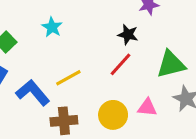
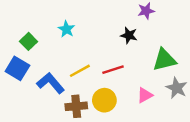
red line: (120, 64) -> (113, 70), moved, turned 30
pink triangle: (147, 107) -> (145, 95), turned -35
yellow circle: (113, 115) -> (104, 100), moved

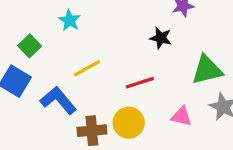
cyan star: (66, 29) -> (70, 20), moved
yellow line: (80, 71) -> (87, 68), moved
pink triangle: (145, 95) -> (181, 116), turned 42

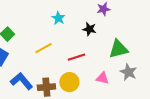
cyan star: (70, 20) -> (58, 18), moved
blue L-shape: (58, 100) -> (21, 81), moved

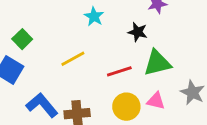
green triangle: (118, 49) -> (157, 63), moved
yellow circle: (69, 82) -> (126, 107), moved

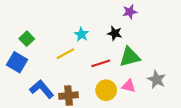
cyan star: (94, 17) -> (81, 34), moved

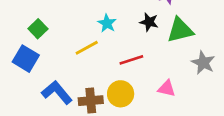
green triangle: (130, 57) -> (180, 30), moved
gray star: (157, 79) -> (203, 63), moved
yellow circle: (106, 90) -> (121, 94), moved

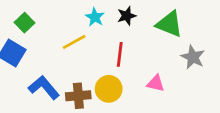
black star: (149, 22) -> (127, 16), moved, turned -30
green triangle: (180, 30) -> (169, 24), turned 36
red line: (131, 60) -> (120, 54), turned -65

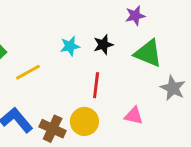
cyan star: (95, 17) -> (70, 46), turned 30
yellow line: (74, 42) -> (28, 72), moved
brown cross: (78, 96) -> (53, 129), turned 30

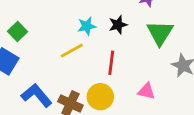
green triangle: (148, 53) -> (160, 33), turned 40
yellow line: (28, 72) -> (72, 51), moved

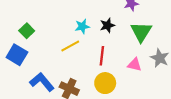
pink triangle: (146, 91) -> (135, 65), moved
yellow circle: (100, 97) -> (105, 83), moved

